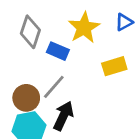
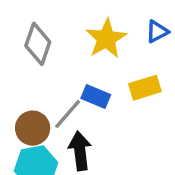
blue rectangle: (58, 51) -> (96, 97), moved
black arrow: (63, 116) -> (80, 151), turned -32

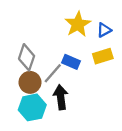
blue triangle: (157, 32) -> (104, 30), moved
gray diamond: (38, 44) -> (27, 57), moved

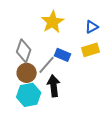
yellow star: (78, 24) -> (53, 22), moved

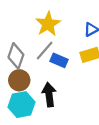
gray line: (47, 65) -> (45, 50), moved

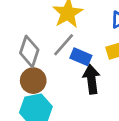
black arrow: (49, 95) -> (91, 79), moved

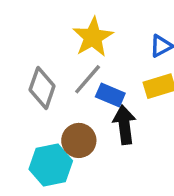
brown circle: (33, 81) -> (79, 140), moved

